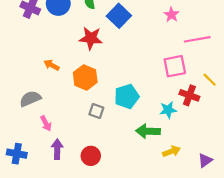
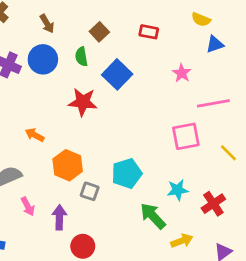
orange hexagon: (85, 77) -> (68, 165), moved
red cross: (189, 95) -> (213, 204), moved, turned 36
green arrow: (148, 131) -> (153, 216), turned 45
purple arrow: (57, 149) -> (59, 217), moved

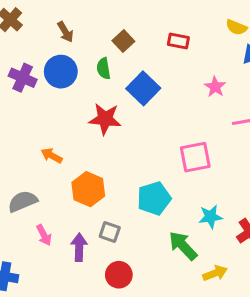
pink square: (186, 136) -> (195, 157), moved
gray square: (90, 191) -> (110, 232), moved
red circle: (83, 246) -> (119, 275), moved

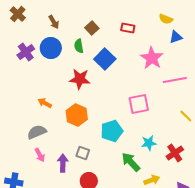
purple cross: (23, 78) -> (26, 52), turned 30
pink star: (215, 87) -> (152, 58), size x1.6
orange hexagon: (88, 189) -> (77, 115), moved
gray semicircle: (23, 201) -> (37, 132), moved

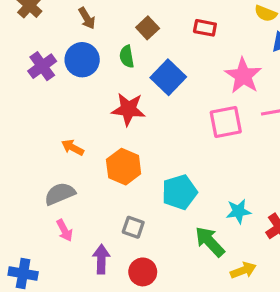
pink square: (139, 104) -> (226, 122), moved
purple arrow: (63, 163) -> (101, 259), moved

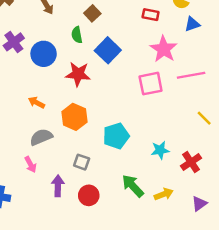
red rectangle: (205, 28) -> (151, 15), moved
blue circle: (82, 60) -> (44, 54), moved
gray semicircle: (60, 194) -> (41, 137), moved
green arrow: (210, 242) -> (133, 186), moved

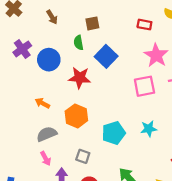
brown square: (92, 13) -> (92, 23), turned 32
cyan star: (160, 150) -> (149, 129), moved
pink arrow: (30, 164) -> (46, 158), moved

